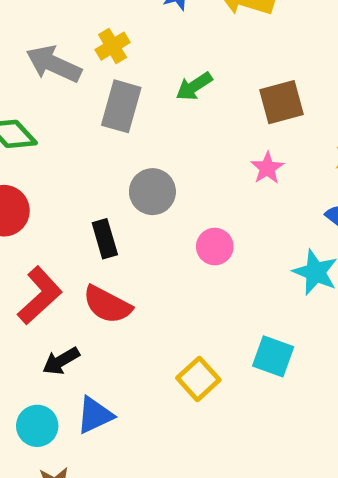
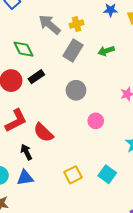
black rectangle: (105, 239) -> (36, 77), moved, turned 56
black arrow: (61, 361) -> (26, 152), moved, turned 77

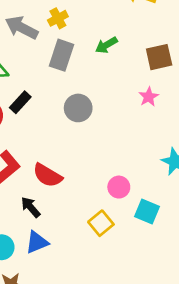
pink circle: (96, 121) -> (119, 187), moved

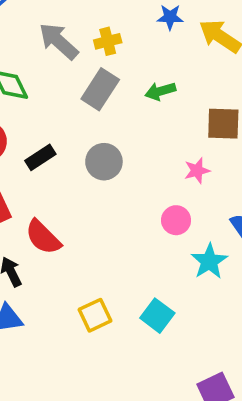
black rectangle: (20, 102) -> (40, 157), moved
pink circle: (119, 187) -> (176, 220), moved

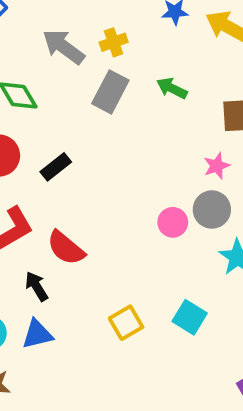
green arrow: (160, 91) -> (172, 88), turned 48
gray circle: (104, 162) -> (212, 210), moved
pink circle: (176, 220) -> (173, 222), moved

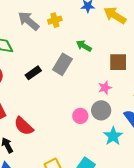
gray rectangle: (110, 92) -> (62, 64), moved
black rectangle: (56, 167) -> (33, 73), moved

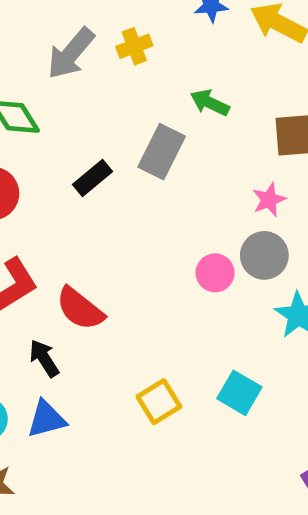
gray arrow: (29, 21) -> (71, 53), turned -85

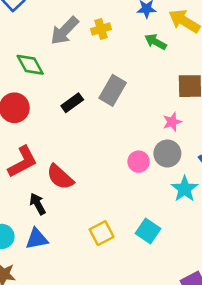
green arrow: (210, 103) -> (156, 42), moved

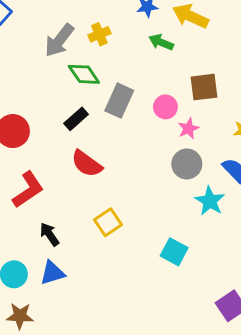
green diamond: (30, 65) -> (84, 74), moved
pink circle: (139, 162) -> (165, 107), moved
red semicircle: (60, 177) -> (87, 164), moved
yellow square: (102, 233) -> (108, 222), moved

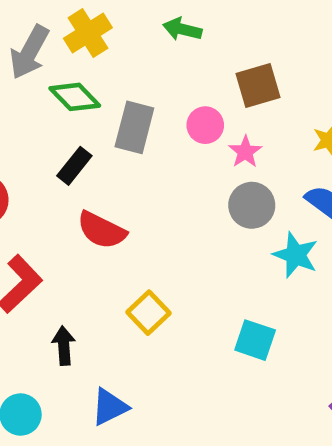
yellow cross: (99, 34) -> (88, 33), size x1.4
black arrow: (49, 234) -> (64, 346), turned 40
blue triangle: (52, 273) -> (109, 407), moved

